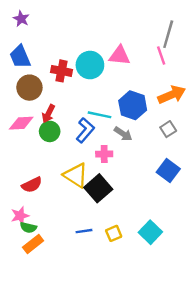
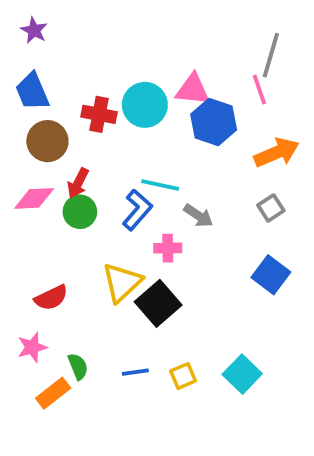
blue hexagon: (133, 105) -> (214, 122), moved
yellow triangle: (76, 175) -> (122, 282), turned 44
green semicircle: (28, 227) -> (78, 366), moved, turned -126

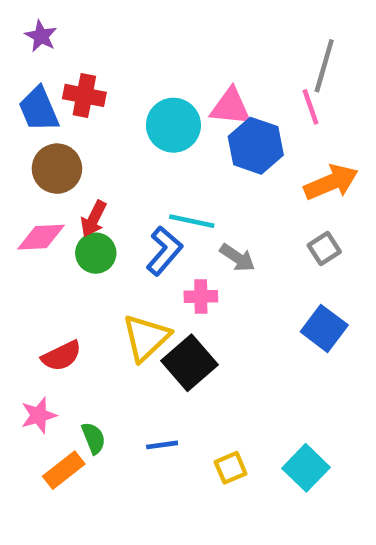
red cross: (99, 114) -> (84, 95), moved
cyan square: (242, 374) -> (306, 468), moved
yellow square: (183, 376) -> (231, 468), moved

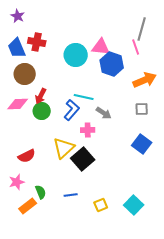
gray square: (324, 249) -> (142, 109), turned 32

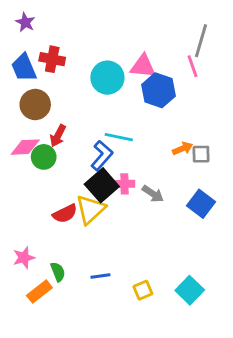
orange arrow: (145, 80) -> (183, 148), moved, size x0.6
green circle: (42, 111) -> (44, 157), moved
gray arrow: (104, 113) -> (153, 194), moved
red semicircle: (27, 156) -> (65, 214), moved
black square: (83, 159) -> (102, 185), moved

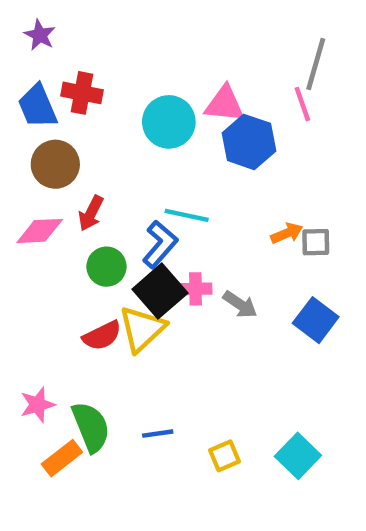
green circle: (44, 157) -> (106, 267), moved
green semicircle: (58, 272) -> (91, 427), size x1.6

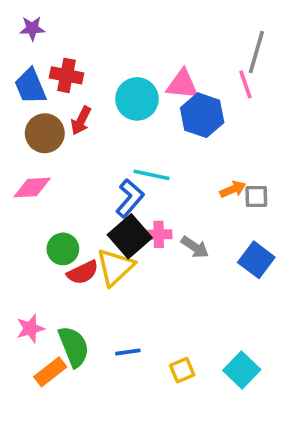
purple star: (40, 35) -> (32, 28), turned -30
red arrow: (91, 213) -> (81, 121), moved
green circle: (106, 267) -> (63, 249), moved

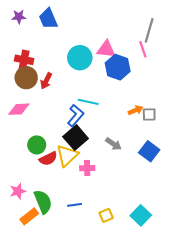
red cross: (66, 75) -> (24, 60), moved
blue trapezoid: (30, 86) -> (48, 19), moved
red arrow: (81, 121) -> (46, 81), moved
pink cross: (159, 234) -> (87, 168), moved

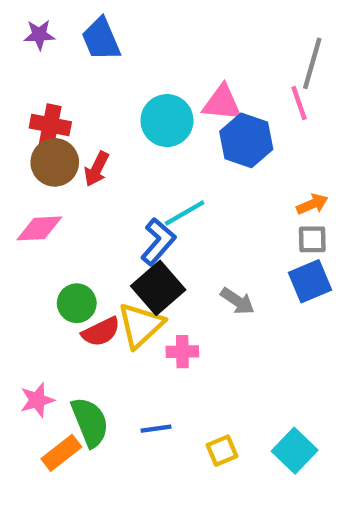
cyan line: (88, 102) -> (185, 213), turned -42
orange arrow: (136, 110) -> (312, 204), moved
blue square: (149, 151) -> (310, 281), moved, turned 30

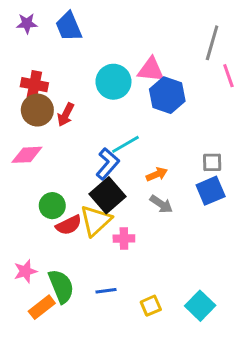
pink line: (299, 103) -> (228, 76), moved
orange arrow: (312, 204) -> (157, 174), moved

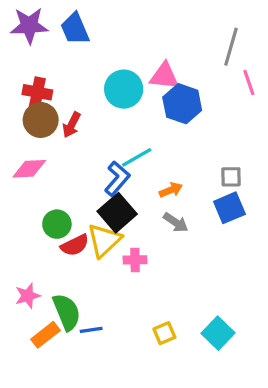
purple star: (27, 23) -> (29, 26), size x1.6
blue line: (106, 291) -> (91, 330), moved

